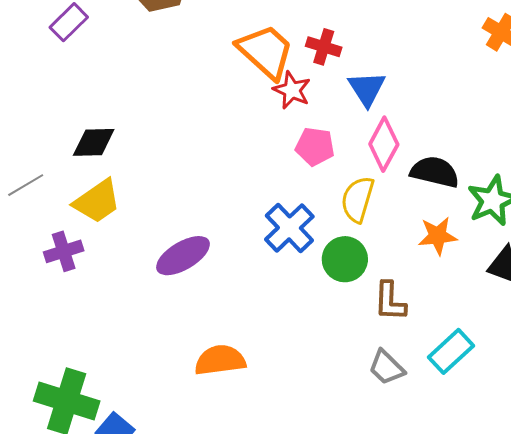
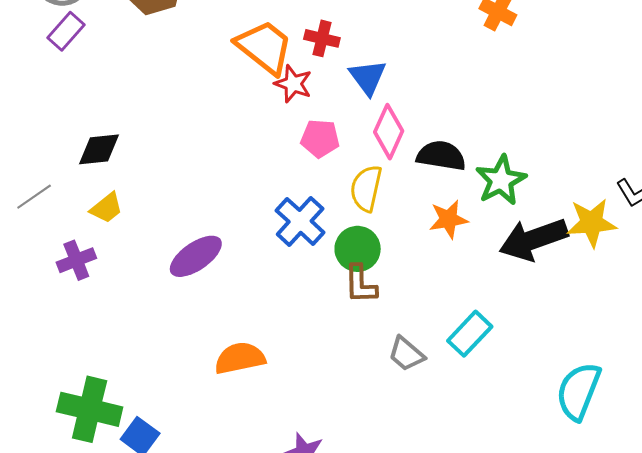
yellow trapezoid: (97, 201) -> (107, 208), size x0.7
brown L-shape: (390, 301) -> (360, 284), moved

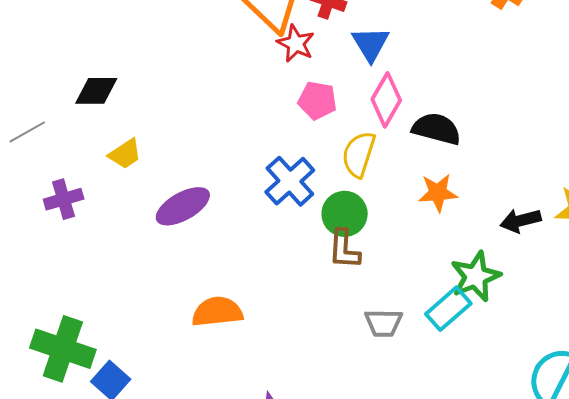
green star: (501, 180) -> (476, 276), moved
yellow trapezoid: (107, 208) -> (125, 154), moved
black arrow: (533, 239) -> (521, 221), size x0.6
gray trapezoid: (406, 354) -> (383, 323), turned -45

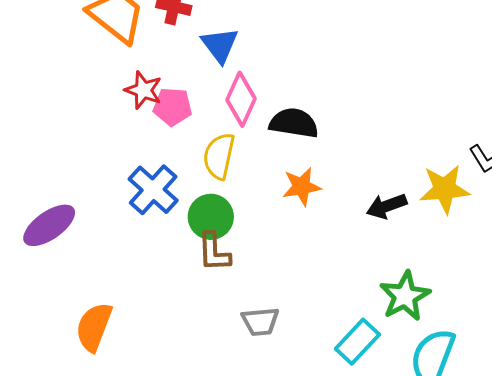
red star: (296, 44) -> (143, 90), moved
green star: (476, 276) -> (405, 296), moved
cyan rectangle: (448, 309) -> (357, 342), moved
orange semicircle: (217, 312) -> (94, 327), turned -57

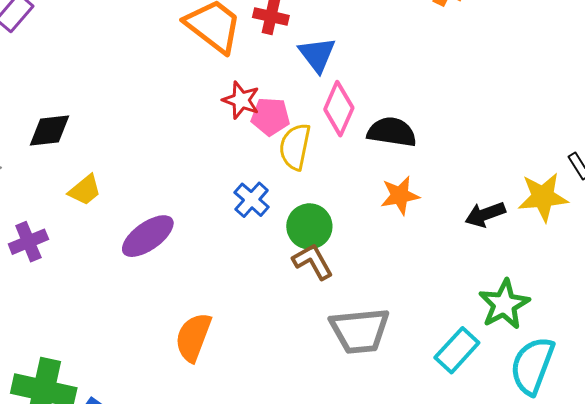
yellow semicircle: (219, 156) -> (295, 147), moved
blue cross: (153, 190) -> (252, 200), size x0.7
brown L-shape: (214, 252) -> (313, 262), turned 153
gray trapezoid: (260, 322) -> (360, 331), size x1.6

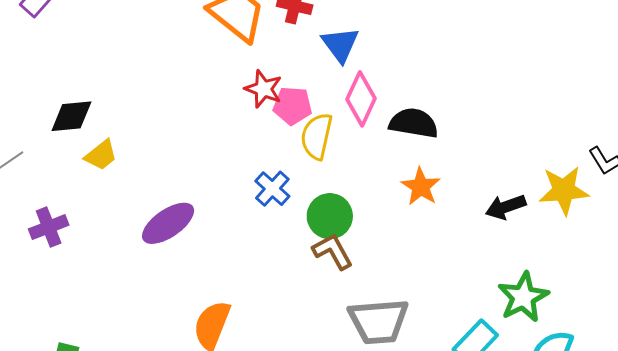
yellow trapezoid: (85, 190) -> (101, 155), moved
orange star: (400, 195) -> (421, 187), turned -30

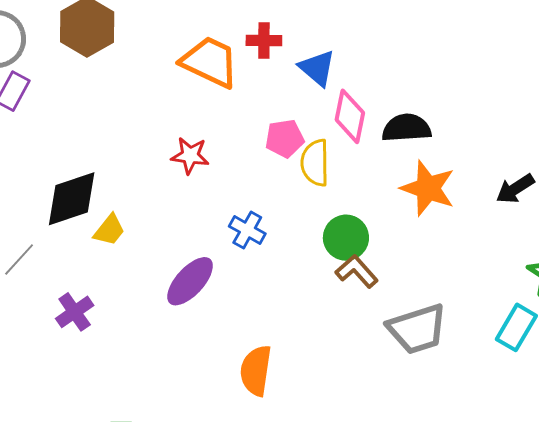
red star: (263, 89) -> (190, 155), moved
black diamond: (71, 116) -> (72, 199), size x1.4
orange star: (421, 187) -> (428, 188), size x1.4
blue cross: (272, 189) -> (247, 230), moved

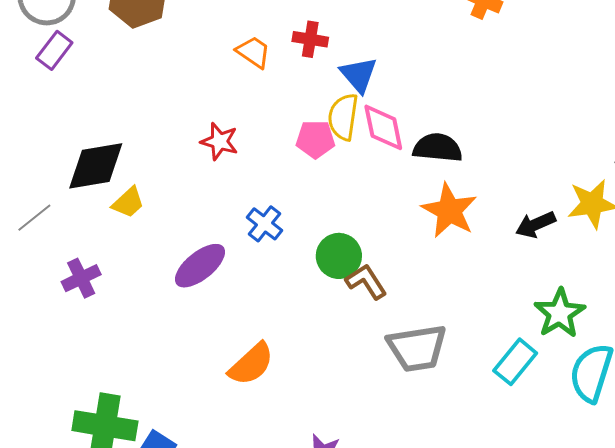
orange trapezoid: (210, 62) -> (253, 52), size x0.6
pink diamond: (350, 116) -> (383, 127), turned -32
yellow semicircle: (315, 163) -> (343, 117), moved
green circle: (346, 238) -> (339, 256), moved
orange semicircle: (256, 371) -> (251, 364), turned -150

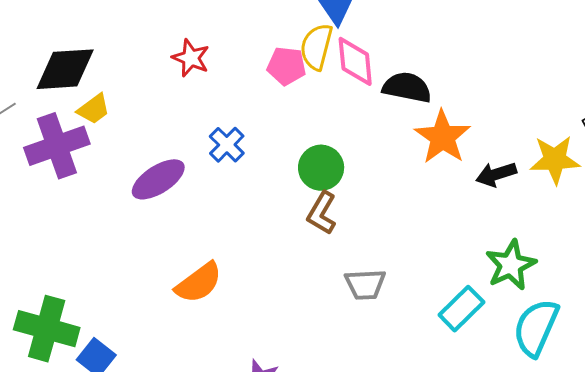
orange star: (449, 211) -> (442, 137), moved
green circle: (339, 256) -> (321, 168), moved
purple cross: (81, 278) -> (57, 146), moved, size x1.6
brown L-shape: (366, 282) -> (322, 213), turned -123
gray trapezoid: (417, 348) -> (365, 284), size x0.7

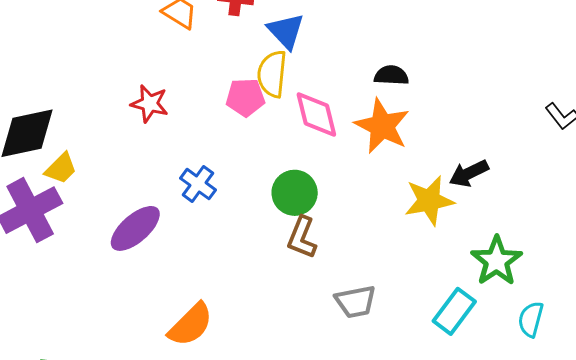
pink diamond: (355, 61) -> (316, 114), moved
black semicircle: (407, 87) -> (391, 75), moved, size x0.7
orange star: (442, 137) -> (382, 126), moved
yellow star: (555, 160) -> (429, 201), moved
cyan semicircle: (536, 328) -> (531, 319), size x0.6

